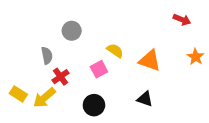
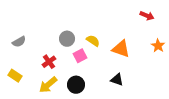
gray circle: (72, 31) -> (67, 39), moved
gray semicircle: (47, 56) -> (19, 42), moved, turned 72
yellow arrow: (44, 98) -> (48, 85), moved

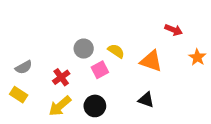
red arrow: (147, 16) -> (174, 30), moved
gray semicircle: (19, 42) -> (24, 67), moved

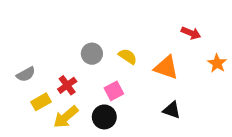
pink square: (100, 70) -> (114, 91), moved
yellow rectangle: (19, 95) -> (41, 102), moved, turned -63
black triangle: (146, 100) -> (172, 110), moved

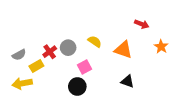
gray circle: (92, 54) -> (68, 48), moved
red cross: (67, 85) -> (50, 52), moved
yellow rectangle: (41, 102) -> (36, 66), moved
yellow arrow: (66, 117) -> (22, 83), moved, turned 30

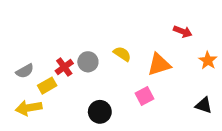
orange triangle: (123, 50) -> (159, 64), turned -36
pink square: (84, 67) -> (145, 96), moved
black triangle: (127, 81) -> (204, 105), moved

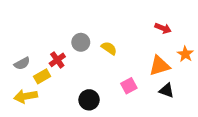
gray circle: (88, 62) -> (81, 42), moved
orange triangle: (159, 64) -> (159, 66), moved
black triangle: (204, 105) -> (167, 90), moved

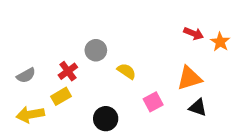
yellow semicircle: (109, 48) -> (127, 71), moved
orange star: (185, 54) -> (220, 42), moved
yellow rectangle: (42, 76) -> (61, 96), moved

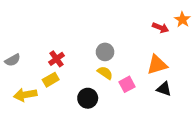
orange star: (220, 42) -> (182, 20), moved
gray circle: (96, 50) -> (105, 52), moved
yellow semicircle: (127, 71) -> (105, 73), moved
gray semicircle: (26, 75) -> (13, 60), moved

